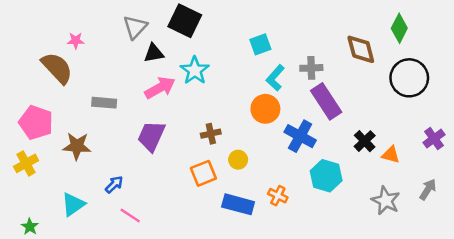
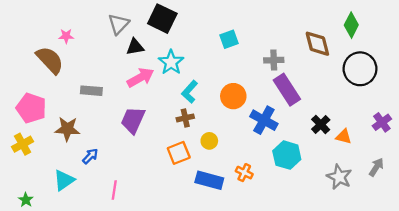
cyan L-shape: (275, 78) -> (190, 92), moved
blue arrow: (114, 184) -> (90, 156), moved
pink line: (130, 215) -> (114, 190), turned 66

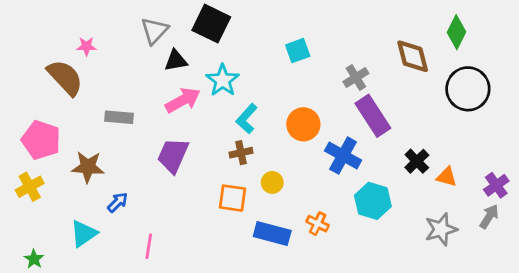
gray cross: (274, 60) -> (356, 78), turned -30
purple cross: (382, 122) -> (496, 185), moved
orange square: (179, 153) -> (232, 198), turned 30
gray star: (339, 177) -> (441, 229), turned 30

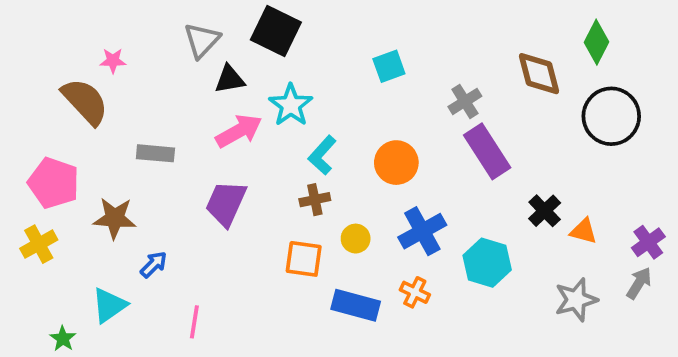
blue cross: (343, 156) -> (422, 231), moved, turned 32
green star: (34, 259) -> (63, 339), moved

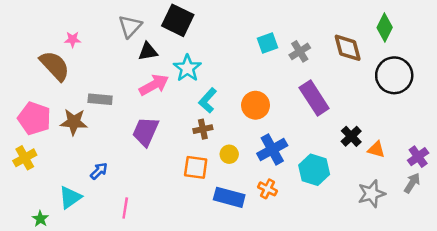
cyan square: (389, 66) -> (267, 43), moved
gray cross: (465, 101) -> (300, 51), moved
brown star: (115, 218) -> (74, 122), moved

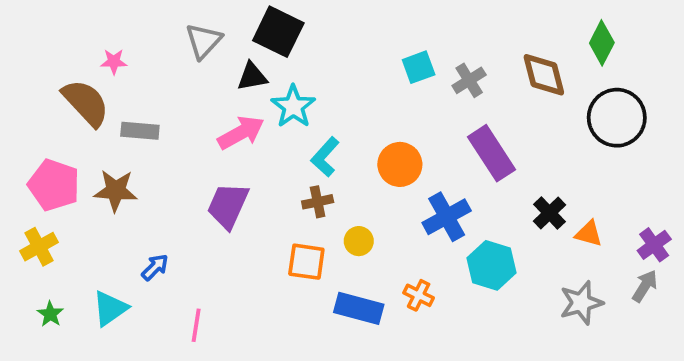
black triangle: (148, 51) -> (252, 77), moved
gray rectangle: (100, 99) -> (140, 131), moved
blue cross: (272, 149) -> (447, 217), moved
green star: (40, 219) -> (50, 314), moved

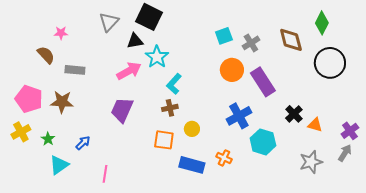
brown semicircle: (86, 103) -> (46, 55), size x0.7
orange circle: (400, 164) -> (232, 70), moved
green star: (50, 314) -> (48, 139), moved

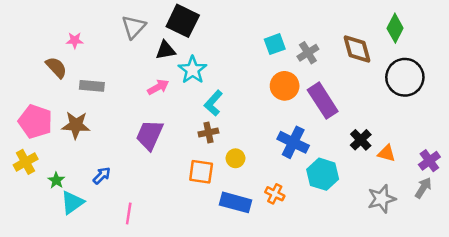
pink arrow: (129, 71) -> (158, 87), size x0.7
blue cross: (239, 116) -> (293, 142), turned -35
green star: (48, 139) -> (56, 180), moved

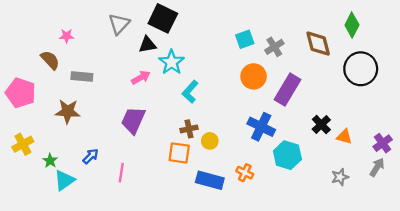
purple rectangle: (323, 101) -> (287, 90), turned 64
pink pentagon: (35, 121) -> (21, 93), moved
brown cross: (208, 132) -> (189, 129), moved
gray star: (382, 199) -> (340, 177), size x0.7
pink line: (129, 214) -> (121, 173), moved

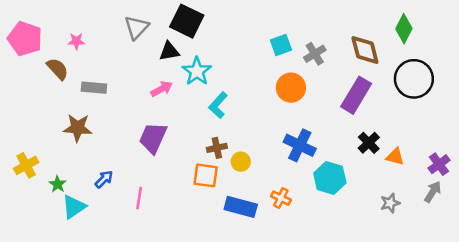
purple rectangle: (287, 90) -> (356, 95), moved
pink pentagon: (21, 93) -> (25, 39), moved

